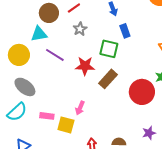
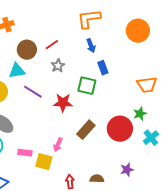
brown rectangle: (108, 79) -> (86, 130), moved

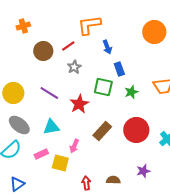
orange L-shape: (89, 19) -> (89, 25), moved
cyan triangle: (17, 71) -> (51, 127), moved
red star: (63, 103) -> (79, 104), turned -30
green star: (140, 114) -> (131, 92), moved
pink rectangle: (25, 153) -> (41, 154), turned -32

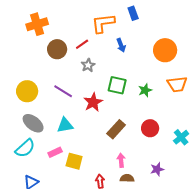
orange cross: (23, 26) -> (37, 24), size x1.5
orange circle: (154, 32) -> (165, 50), moved
blue rectangle: (119, 69) -> (133, 13), moved
red circle: (136, 130) -> (150, 128), size x0.7
pink arrow: (74, 146) -> (121, 160), moved, turned 152

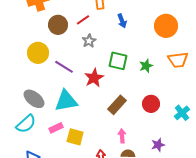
yellow circle: (27, 91) -> (38, 53), moved
cyan triangle: (65, 125) -> (66, 101), size x1.4

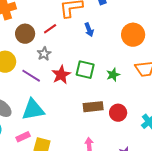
gray star: (89, 41) -> (44, 54), moved
red star: (94, 78) -> (61, 75), moved
brown rectangle: (117, 105) -> (93, 107), moved, turned 42

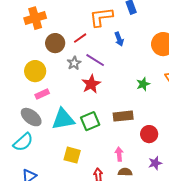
green square: (85, 70) -> (90, 121), moved, turned -36
purple line: (31, 76) -> (95, 60), moved
red circle: (118, 113) -> (149, 134), moved
pink rectangle: (23, 137) -> (42, 94), moved

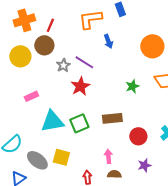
red line: (80, 38) -> (50, 25), moved, turned -32
yellow circle: (35, 71) -> (20, 56), moved
gray ellipse: (31, 117) -> (37, 160), moved

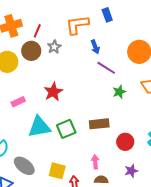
purple line: (84, 62) -> (106, 68), moved
gray star: (63, 65) -> (54, 47), moved
red star: (80, 86) -> (53, 92), moved
yellow square: (61, 157) -> (57, 171), moved

